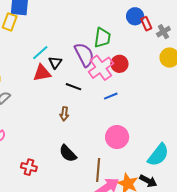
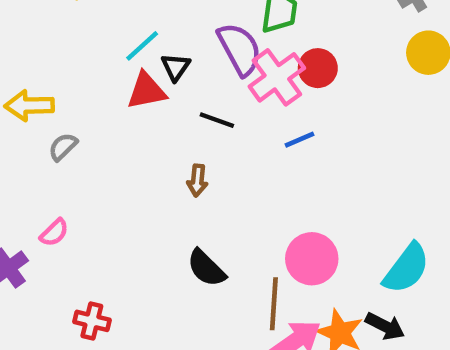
pink circle: (117, 137) -> (312, 259), moved
red cross: (29, 167) -> (92, 321), moved

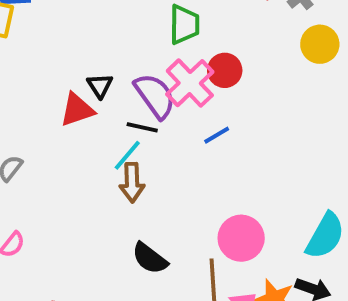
cyan line: (142, 46) -> (127, 155), moved
purple semicircle: (240, 49) -> (155, 96), moved
brown arrow: (197, 180) -> (132, 183), size x1.4

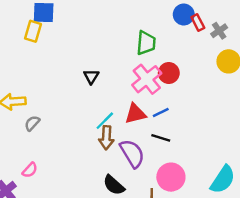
purple semicircle: (155, 96) -> (132, 153), moved
red triangle: (77, 110) -> (135, 114), moved
black line: (142, 127) -> (161, 138), moved

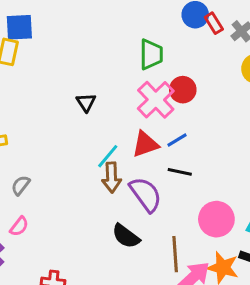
gray semicircle: (32, 123) -> (21, 185), moved
pink circle: (171, 177) -> (216, 219), moved

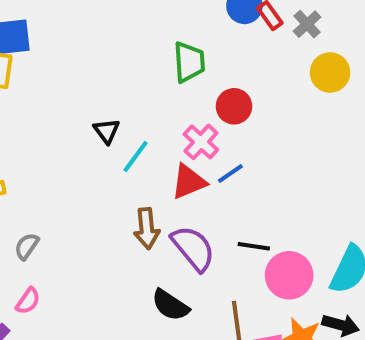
pink cross: (156, 100) -> (201, 142), moved, size x0.7
cyan line: (108, 156) -> (135, 157), moved
black line: (180, 172) -> (254, 246), moved

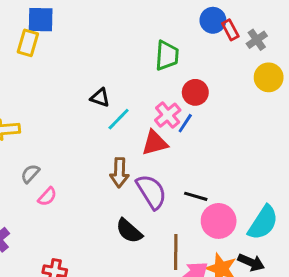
black triangle: (107, 131) -> (100, 98), turned -42
blue line: (230, 174) -> (185, 123), moved, turned -30
pink semicircle: (28, 301) -> (47, 197), moved

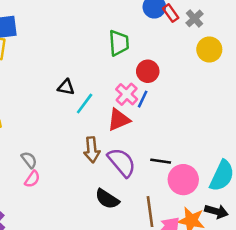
gray semicircle: (30, 174) -> (29, 160), moved, turned 108

